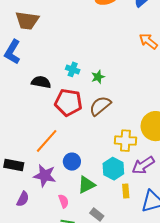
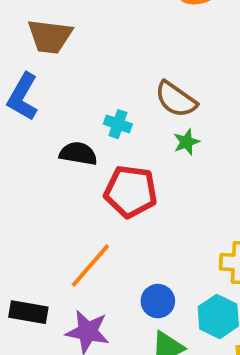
cyan cross: (73, 69) -> (118, 124), moved
brown semicircle: (100, 106) -> (176, 99), moved, turned -105
blue circle: (72, 162) -> (158, 301), moved

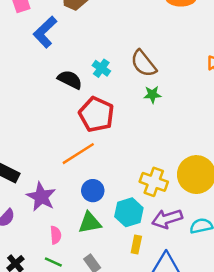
green star: (186, 142) -> (152, 95), moved
orange line: (90, 266) -> (78, 154), moved

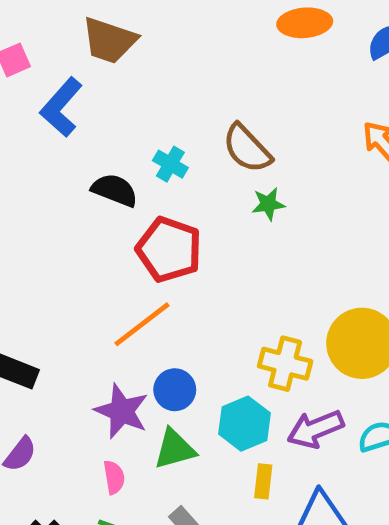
purple star: (41, 197) -> (122, 411), moved

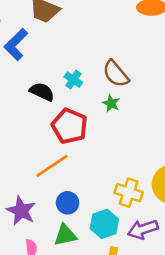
green star: (268, 204) -> (111, 103), moved, turned 30
purple star: (122, 411) -> (21, 211), moved

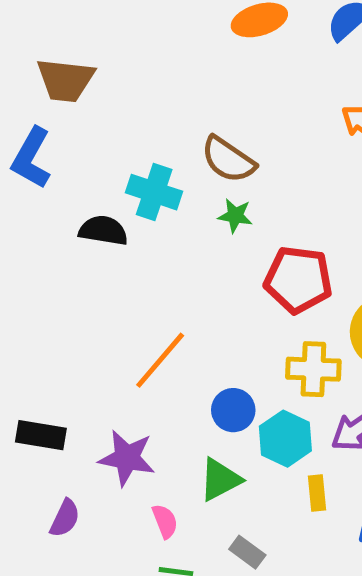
cyan cross: (73, 80) -> (154, 192), size x1.5
red pentagon: (69, 126) -> (298, 280), moved
blue circle: (68, 203) -> (233, 410), moved

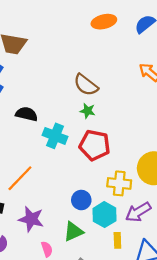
cyan cross: (154, 192) -> (55, 136), moved
red pentagon: (298, 280) -> (95, 145), moved
orange line: (160, 360) -> (20, 178), moved

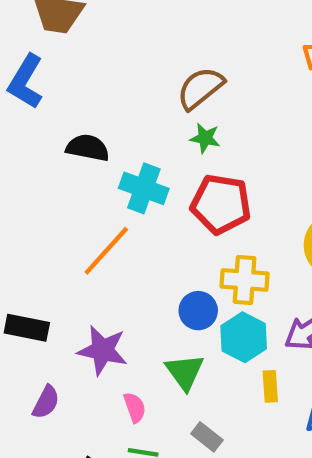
brown semicircle: (86, 85) -> (200, 88), turned 105
orange line: (20, 178) -> (106, 251), moved
yellow cross: (119, 183) -> (245, 280), moved
green triangle: (73, 232) -> (185, 372), turned -40

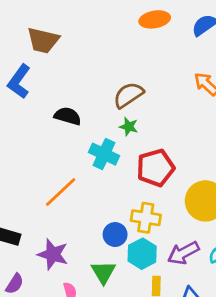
black semicircle: (88, 148) -> (68, 116), moved
cyan cross: (144, 188) -> (104, 154), moved
red pentagon: (221, 204) -> (156, 168), moved, turned -30

